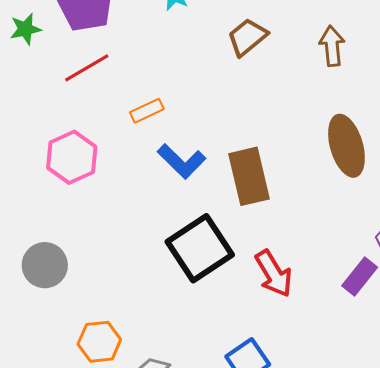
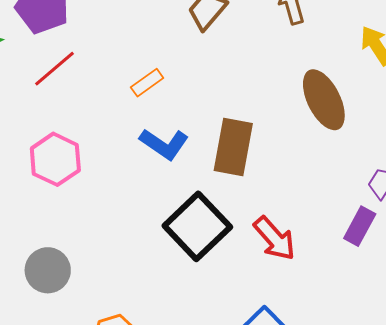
orange rectangle: (147, 111) -> (147, 83), moved
brown rectangle: (249, 176) -> (233, 147), turned 34

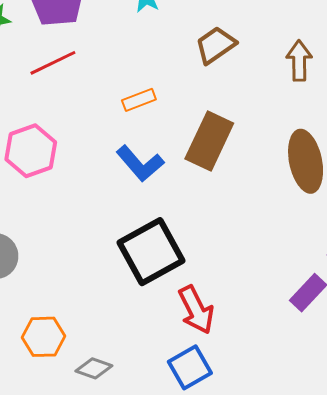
brown rectangle: (233, 147) -> (209, 141), moved
red arrow: (275, 238) -> (196, 310), moved

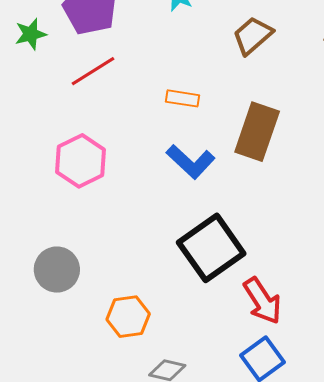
orange rectangle: (139, 100) -> (183, 98), turned 36
orange hexagon: (44, 337) -> (128, 317), moved

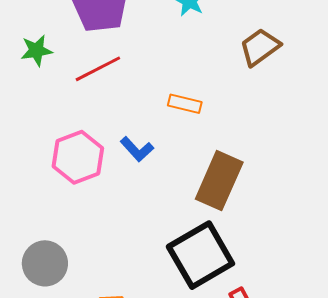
green star: (31, 34) -> (36, 50), moved
brown rectangle: (257, 132) -> (219, 181), moved
blue L-shape: (191, 162) -> (137, 149), moved, size x0.7

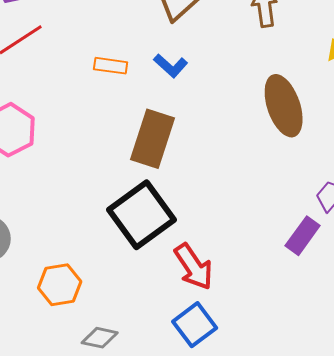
blue L-shape: (137, 149) -> (171, 66), moved

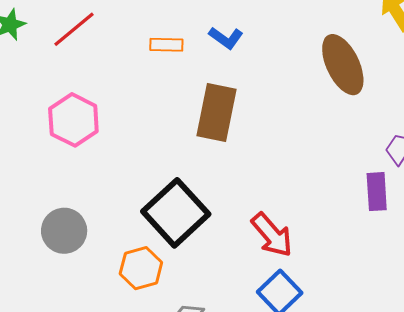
black square: (142, 215) -> (176, 213), moved
purple rectangle: (303, 236) -> (377, 192), turned -33

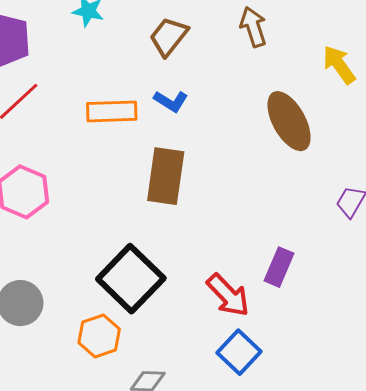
orange rectangle: (166, 45) -> (112, 111), size x1.5
purple rectangle: (377, 192) -> (279, 267), moved, turned 30

